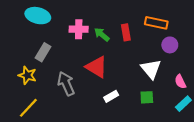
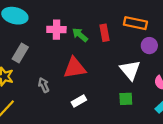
red triangle: (96, 67) -> (75, 68), turned -40
gray arrow: (66, 84) -> (44, 85), size x0.6
white rectangle: (111, 96) -> (79, 101), moved

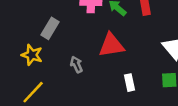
white rectangle: (79, 101) -> (129, 83), moved, turned -72

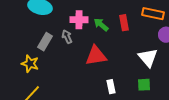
gray arrow: (76, 64) -> (67, 37), moved

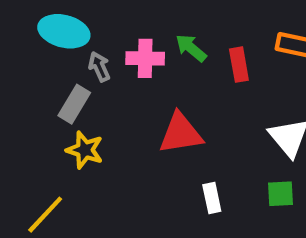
green arrow: (101, 25) -> (191, 48), moved
gray arrow: (67, 37) -> (99, 67), moved
yellow star: (30, 64) -> (85, 150), moved

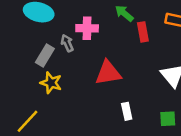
green arrow: (191, 48) -> (124, 13), moved
gray arrow: (99, 67) -> (67, 43), moved
green square: (281, 194) -> (168, 119), moved

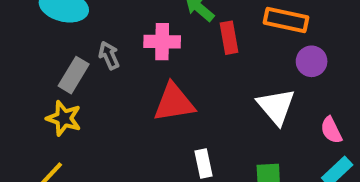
pink cross: (87, 28) -> (162, 42), moved
yellow star: (51, 83) -> (64, 118), moved

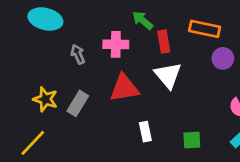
gray rectangle: (74, 75) -> (78, 103), moved
white triangle: (276, 107) -> (168, 75), moved

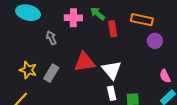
pink cross: (116, 44) -> (73, 18), moved
white triangle: (168, 75) -> (112, 70), moved
white rectangle: (145, 132) -> (112, 93), moved

